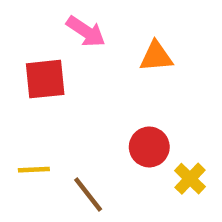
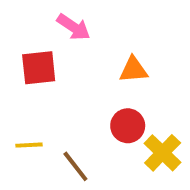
orange triangle: (156, 56) -> (134, 70), moved
yellow cross: (190, 179) -> (163, 153), size x1.4

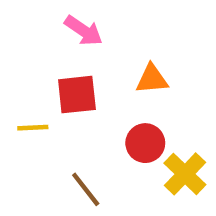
red square: (39, 68) -> (77, 95), moved
yellow line: (29, 145) -> (33, 128), moved

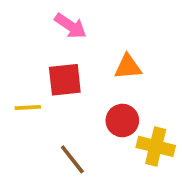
yellow cross: (185, 174) -> (156, 146), turned -30

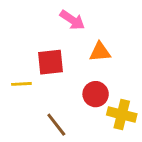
pink arrow: (70, 26) -> (72, 20), moved

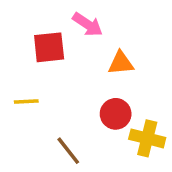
red square: (51, 62) -> (49, 47), moved

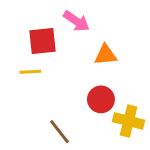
yellow line: (26, 102) -> (30, 72), moved

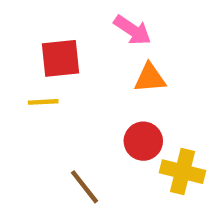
pink arrow: (76, 21) -> (132, 30), moved

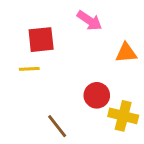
orange triangle: (150, 78) -> (126, 53), moved

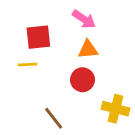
orange triangle: (126, 53) -> (88, 49), moved
red circle: (97, 95) -> (82, 80), moved

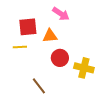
orange triangle: (88, 49) -> (50, 36), moved
yellow cross: (116, 109) -> (84, 68), moved

